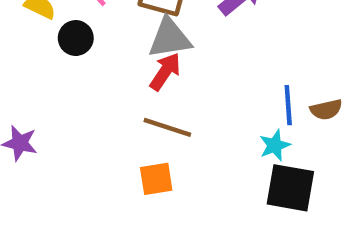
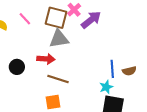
black circle: (76, 38) -> (17, 67), moved
red arrow: (165, 72) -> (46, 59), moved, turned 60

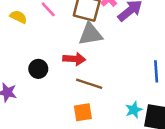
cyan star: (106, 87) -> (134, 110), moved

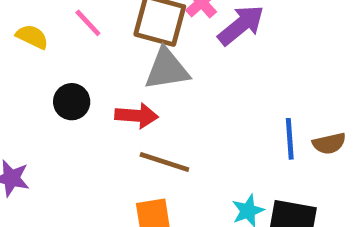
black circle: (38, 69) -> (72, 102), moved

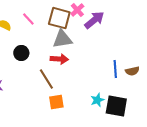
red arrow: (137, 116) -> (59, 59), moved
brown line: (164, 162) -> (46, 79), moved, turned 40

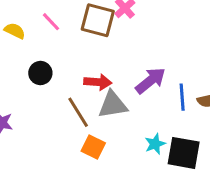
purple arrow: (94, 20) -> (151, 81), moved
gray triangle: (62, 39) -> (113, 105), moved
orange square: (56, 102) -> (93, 147), turned 35

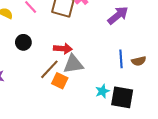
purple arrow: (151, 81) -> (118, 15), moved
brown line: (78, 112) -> (49, 69), turned 75
orange square: (93, 147) -> (60, 81), moved

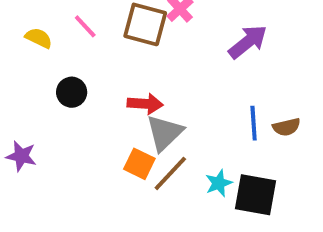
gray triangle: (73, 64) -> (165, 133), turned -35
brown line: (49, 69) -> (170, 173), moved

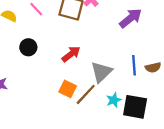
red arrow: (145, 104) -> (71, 54), turned -42
gray triangle: (165, 133) -> (101, 72), moved

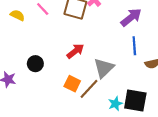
black circle: (28, 47) -> (35, 64), moved
blue line: (134, 65) -> (134, 46), moved
cyan star: (114, 100) -> (115, 104), moved

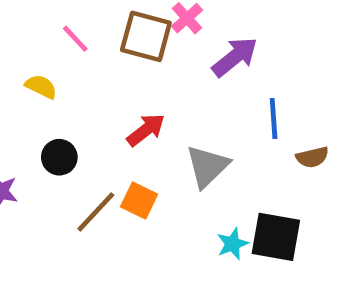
yellow semicircle: (17, 15) -> (41, 87), moved
purple arrow: (131, 17) -> (235, 57), moved
brown line: (89, 89) -> (96, 212), moved

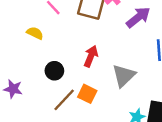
red arrow: (146, 130) -> (91, 56), turned -30
black circle: (59, 157) -> (54, 71), moved

